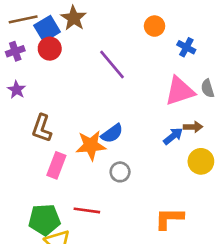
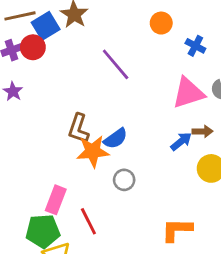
red circle: (50, 49) -> (33, 47), moved
brown L-shape: (42, 128) -> (78, 129), moved
pink rectangle: (56, 165) -> (56, 200), moved
red line: (87, 210) -> (88, 221), turned 55

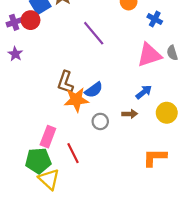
brown arrow: (203, 131) -> (130, 114), moved
orange L-shape: (177, 230) -> (155, 157), moved

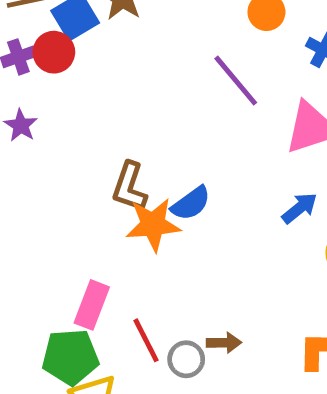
purple line: (94, 33) -> (236, 81), moved
brown arrow: (130, 114) -> (224, 343), moved
gray circle: (100, 121) -> (186, 359), moved

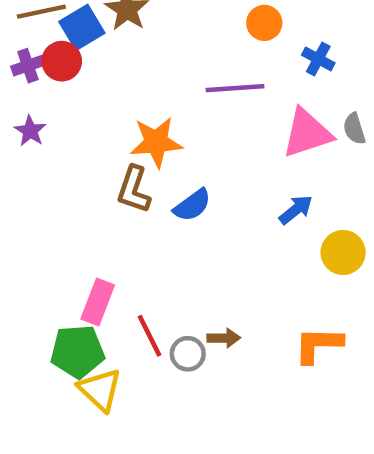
purple line: (236, 81) -> (235, 88), turned -54
orange star: (153, 225) -> (156, 142), moved

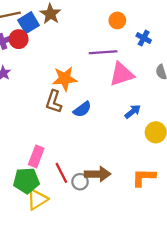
pink triangle: (307, 133) -> (122, 74), moved
brown arrow: (224, 338) -> (98, 174), size x1.6
yellow triangle: (100, 390) -> (37, 199), turned 45

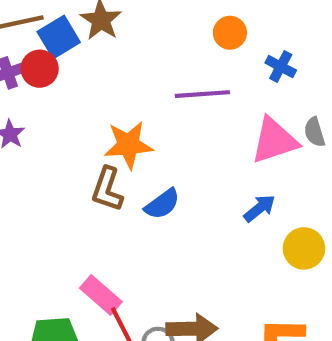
pink triangle: (122, 74) -> (274, 141), moved
pink rectangle: (36, 156) -> (101, 295), moved, turned -70

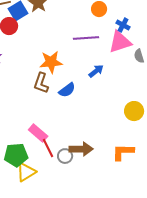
pink triangle: (274, 141) -> (120, 42), moved
blue arrow: (260, 208) -> (96, 71), moved

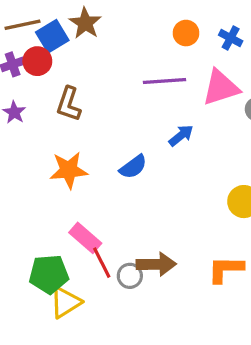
blue cross: (123, 25) -> (231, 38), moved
orange star: (51, 62) -> (69, 170), moved
brown L-shape: (41, 83) -> (69, 104), moved

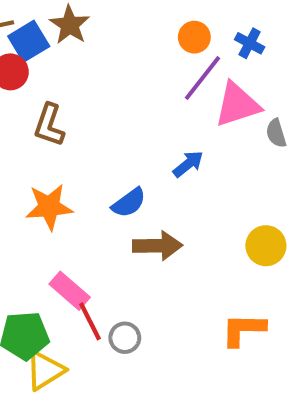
purple line: (165, 81) -> (203, 78), moved, turned -48
brown arrow: (156, 264) -> (158, 246), moved

